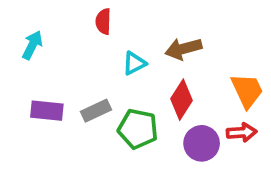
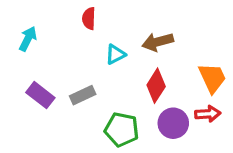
purple rectangle: (47, 111) -> (40, 95), turned 32
green pentagon: (138, 129) -> (122, 129), moved

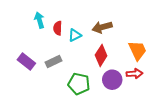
red semicircle: (89, 18) -> (58, 28), moved
cyan arrow: (28, 39) -> (39, 20), moved, turned -42

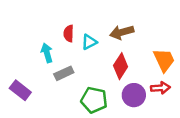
cyan arrow: (39, 20) -> (47, 53), moved
purple rectangle: (26, 61) -> (20, 90), moved

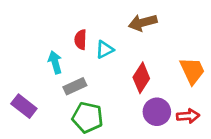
brown arrow: (122, 32) -> (143, 23), moved
red arrow: (160, 88) -> (188, 116), moved
green pentagon: (94, 100) -> (88, 117), moved

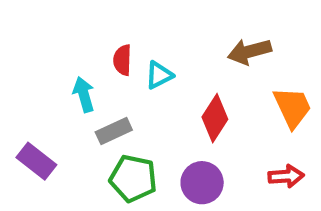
brown arrow: (143, 23) -> (249, 51), moved
purple circle: (157, 112) -> (202, 183), moved

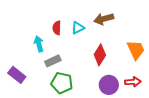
brown arrow: (249, 51) -> (104, 19), moved
cyan triangle: (159, 75) -> (78, 28), moved
purple circle: (202, 183) -> (109, 85), moved

